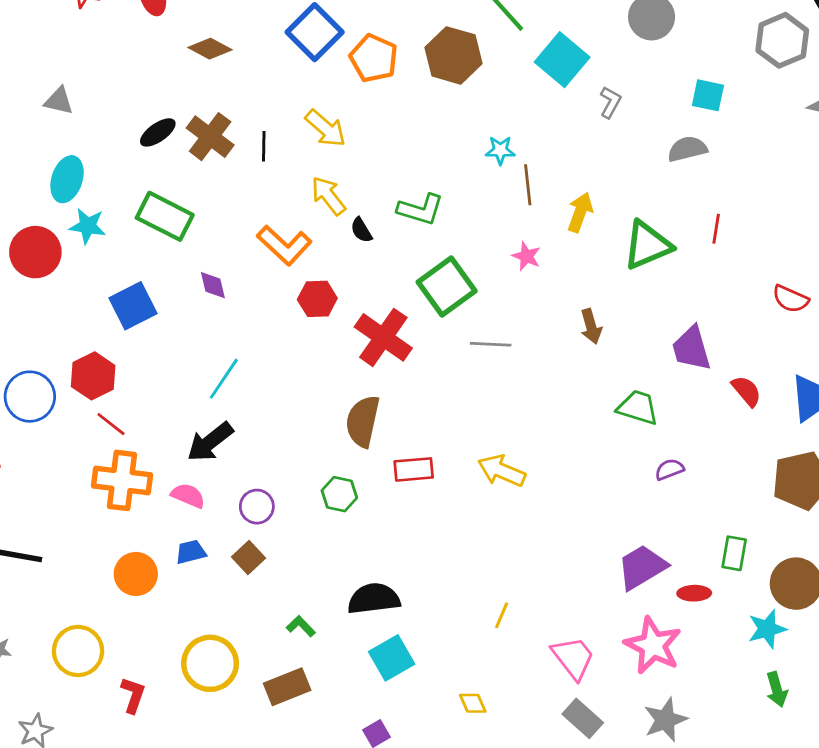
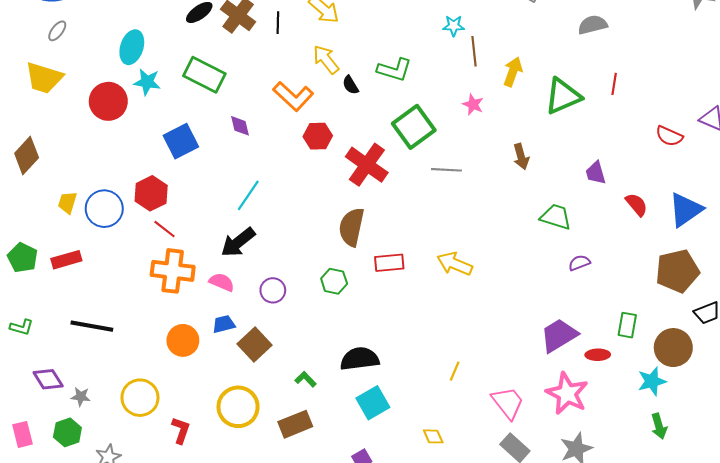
purple trapezoid: (691, 348) -> (596, 173), size x0.7
brown square: (249, 557) -> (254, 345), moved, size x1.4

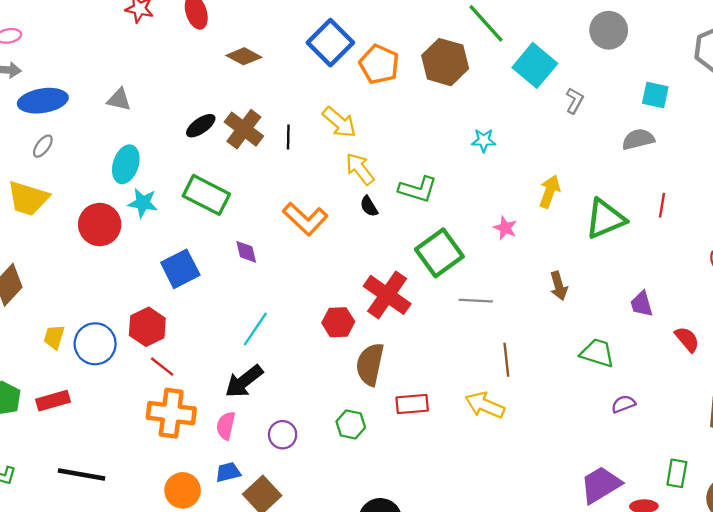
brown line: (474, 51) -> (506, 360), moved
yellow arrow: (326, 59) -> (360, 169), moved
red hexagon: (318, 136) -> (338, 322), moved
pink semicircle: (222, 282) -> (226, 426), turned -100

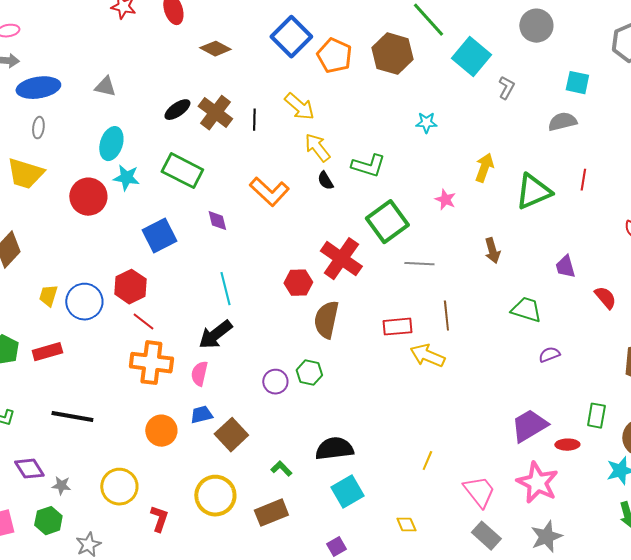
gray ellipse: (43, 146) -> (38, 128), turned -30
cyan line: (255, 329) -> (225, 289), turned -48
red rectangle: (412, 404) -> (397, 327), moved
purple circle: (283, 435) -> (275, 382), moved

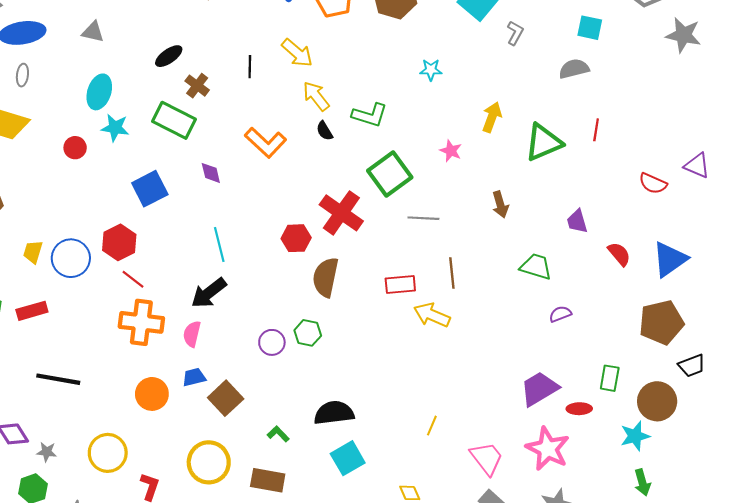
brown cross: (215, 113) -> (197, 86), moved, size x0.7
red circle: (88, 197) -> (75, 148), size x0.6
brown rectangle: (271, 513) -> (268, 480), turned 32

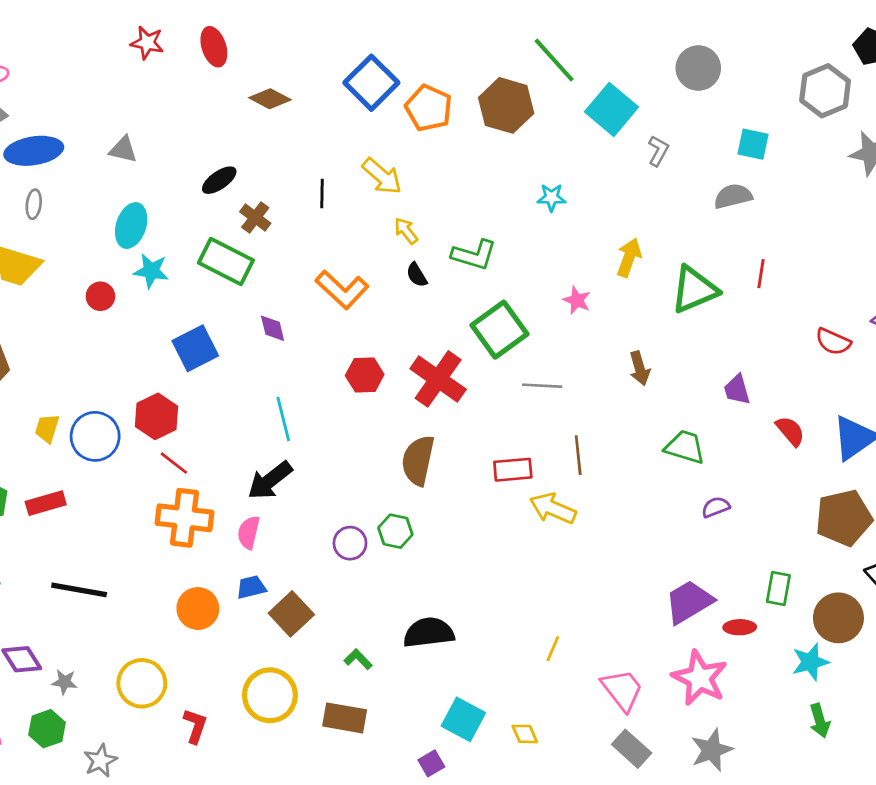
yellow arrow: (316, 96) -> (406, 231), size x0.7
red hexagon: (296, 238) -> (365, 375), moved
cyan square: (348, 458) -> (463, 719), moved, turned -32

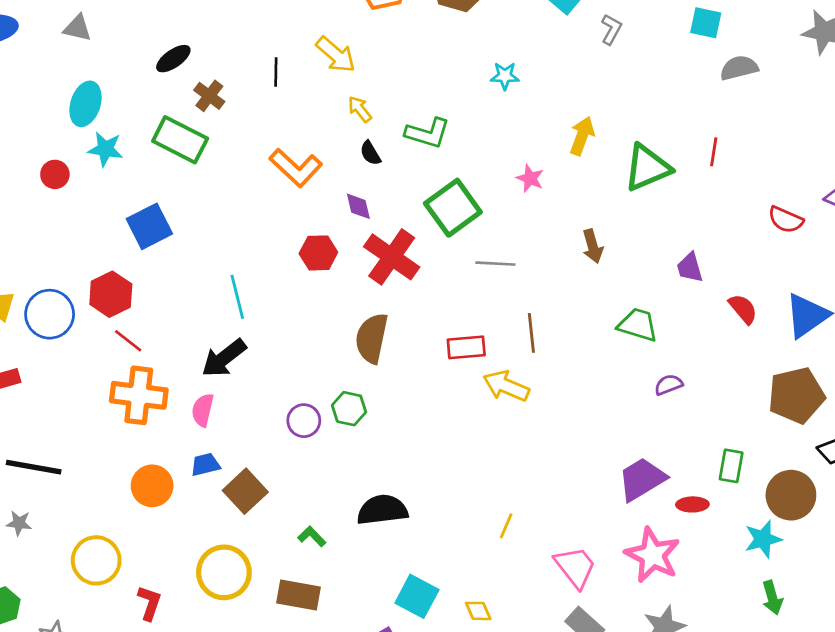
gray semicircle: (733, 196) -> (739, 68), moved
purple diamond: (273, 328) -> (358, 206), moved
gray star: (64, 682) -> (19, 523), moved

